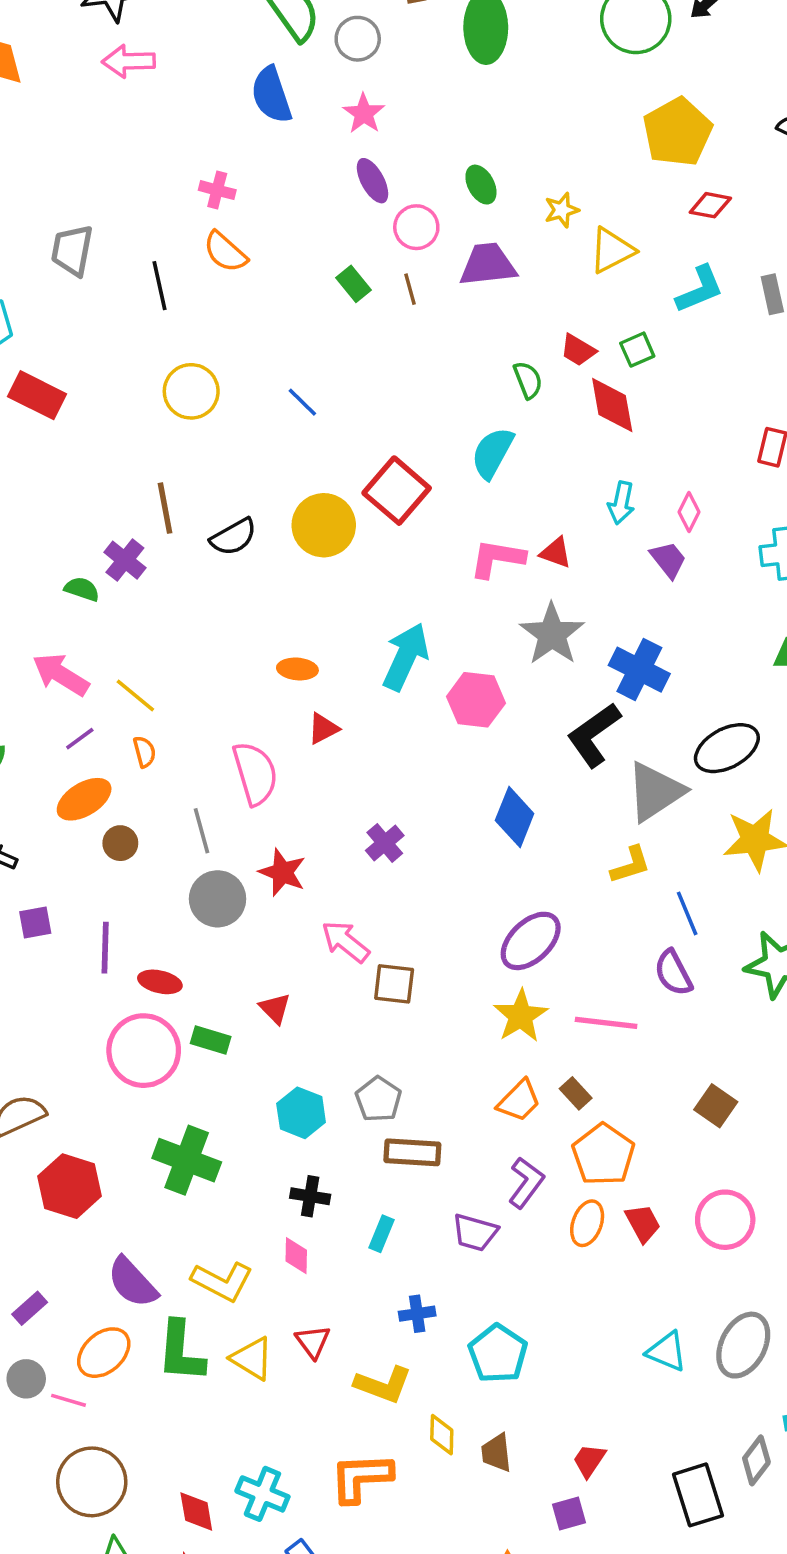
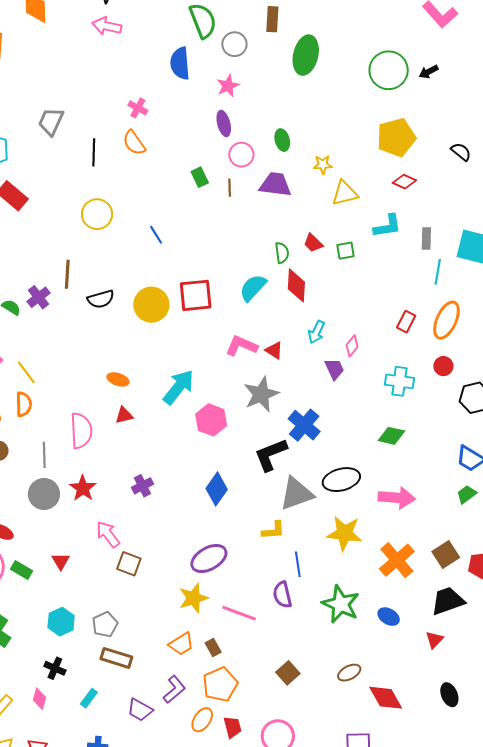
red diamond: (612, 405) -> (296, 285), moved
red square: (397, 491) -> (196, 295), turned 30
orange semicircle: (144, 752) -> (24, 404), size x1.4

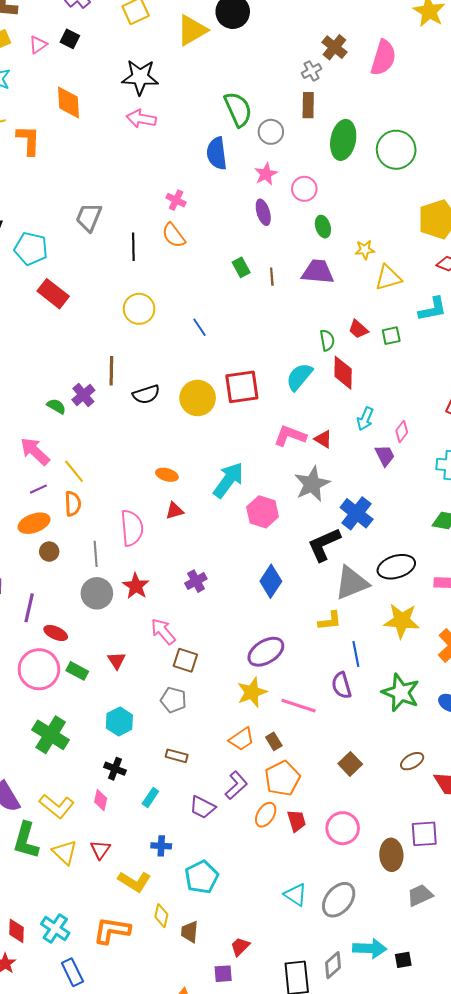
green circle: (389, 70) -> (396, 150), moved
pink circle: (241, 155) -> (304, 189), moved
gray pentagon: (105, 624) -> (173, 700), moved, turned -30
brown rectangle: (116, 658) -> (177, 756), size x0.7

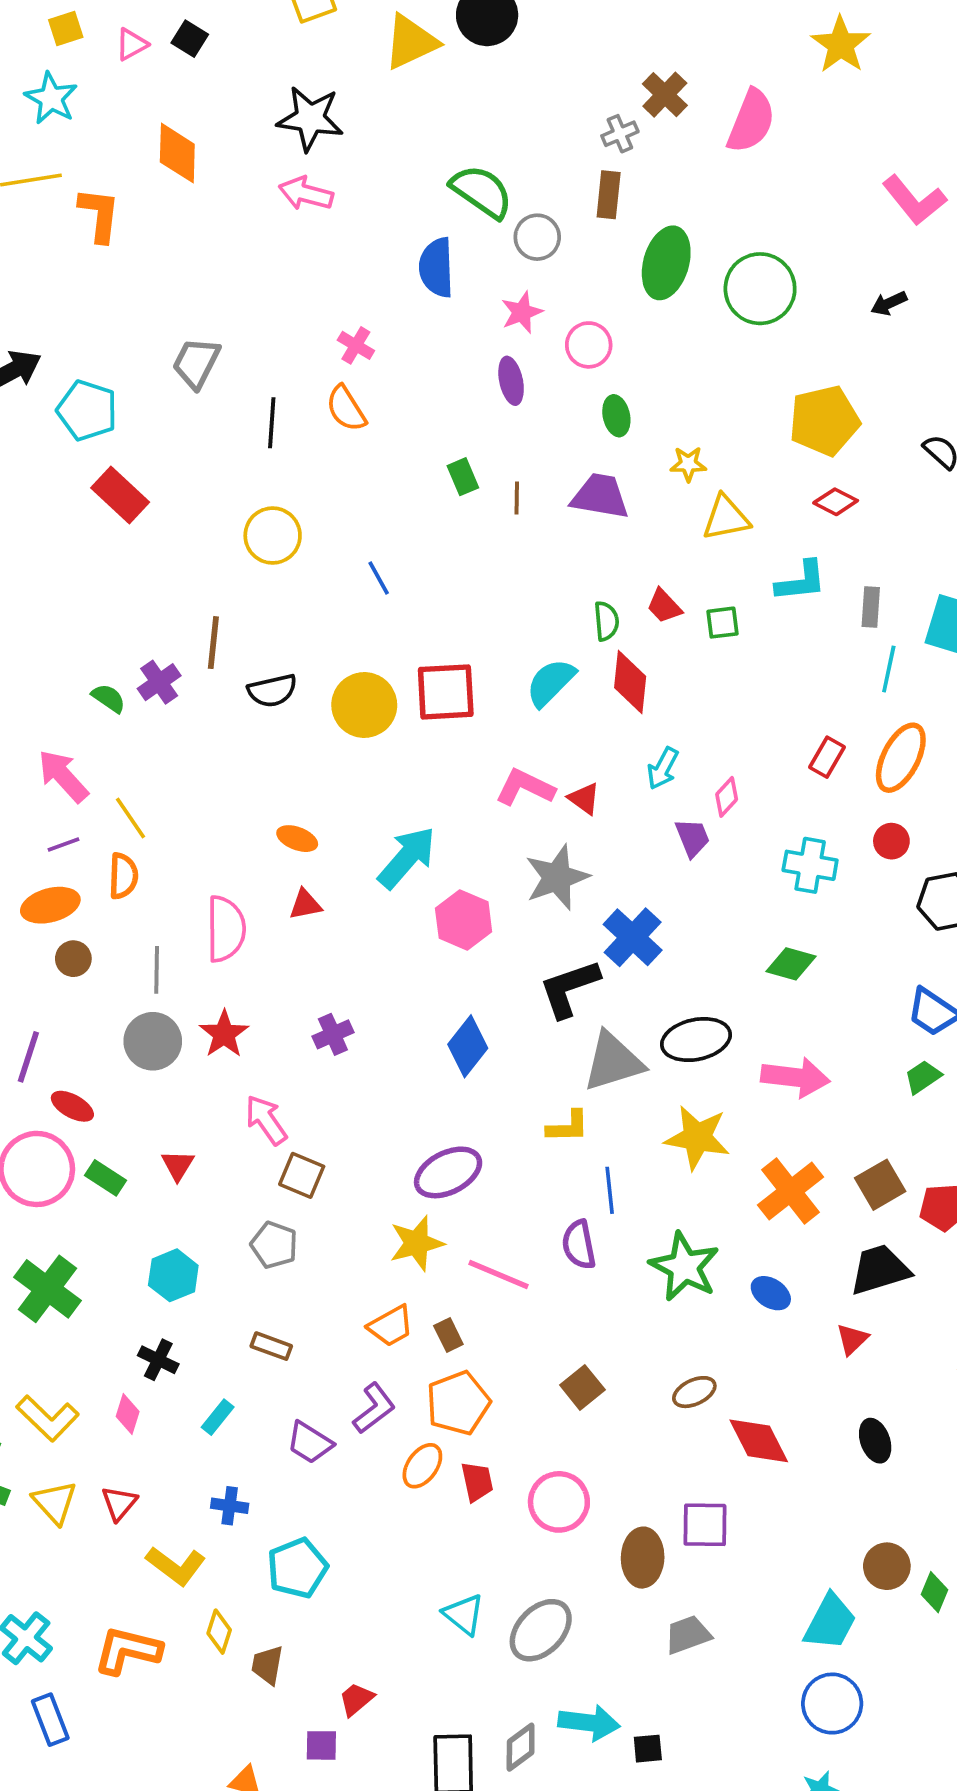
green semicircle: (238, 109) -> (482, 191), turned -36

